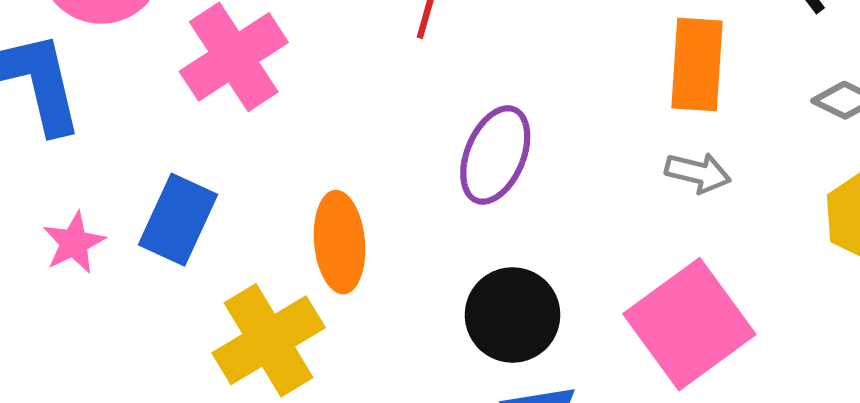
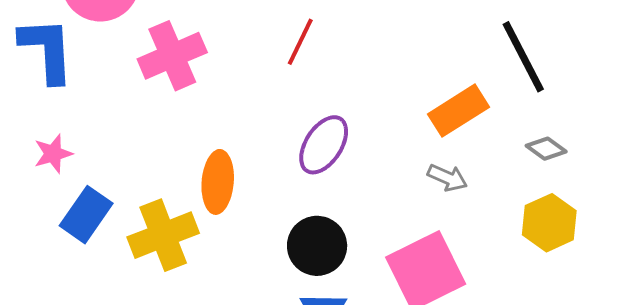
orange rectangle: (697, 65) -> (458, 111), turned 44
blue rectangle: (178, 220) -> (86, 215), moved

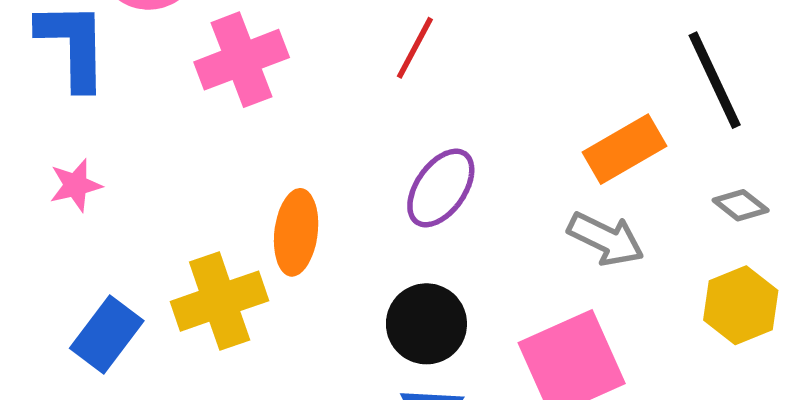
gray arrow: (447, 178) -> (606, 239), size x1.4
blue rectangle: (86, 215) -> (107, 335), moved

